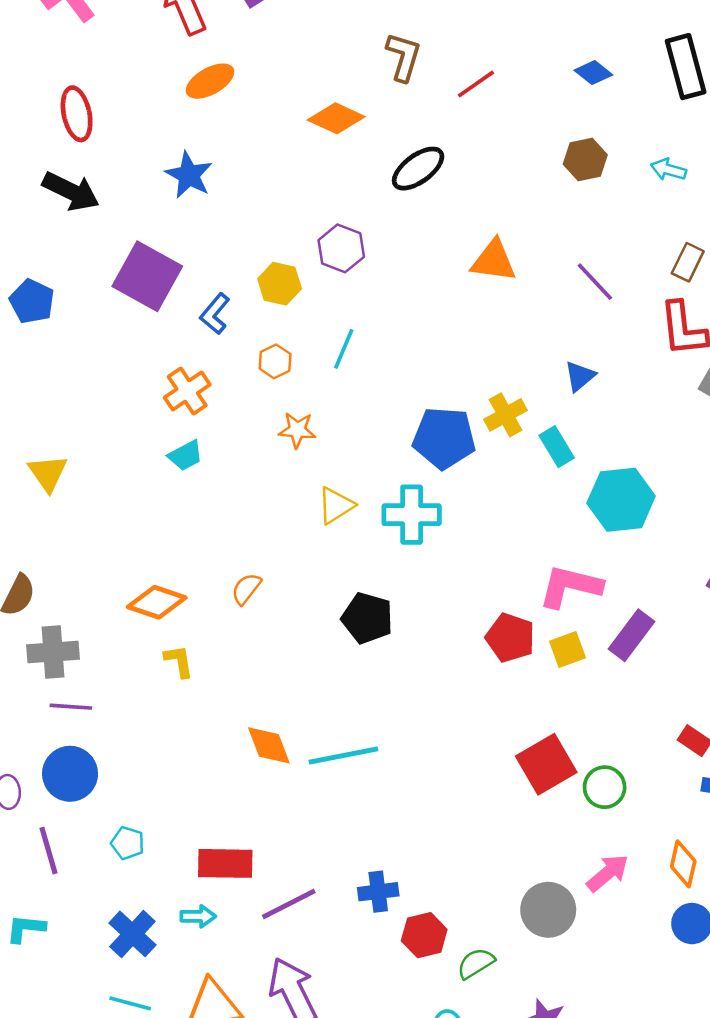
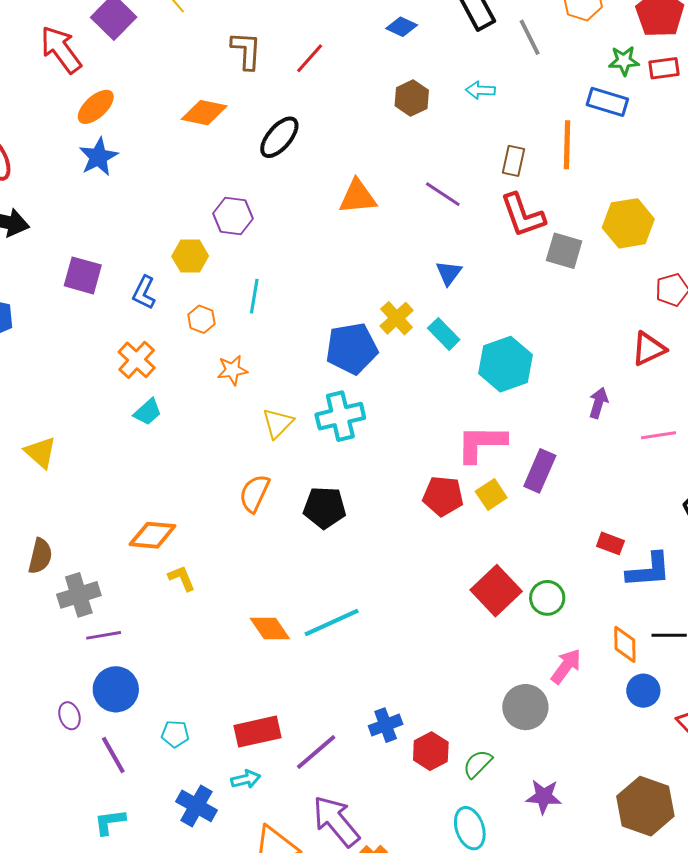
blue star: (189, 175) -> (98, 157), moved, turned 30
purple square: (147, 276) -> (83, 275), size x0.7
orange semicircle: (246, 589) -> (254, 493), moved, size x1.4

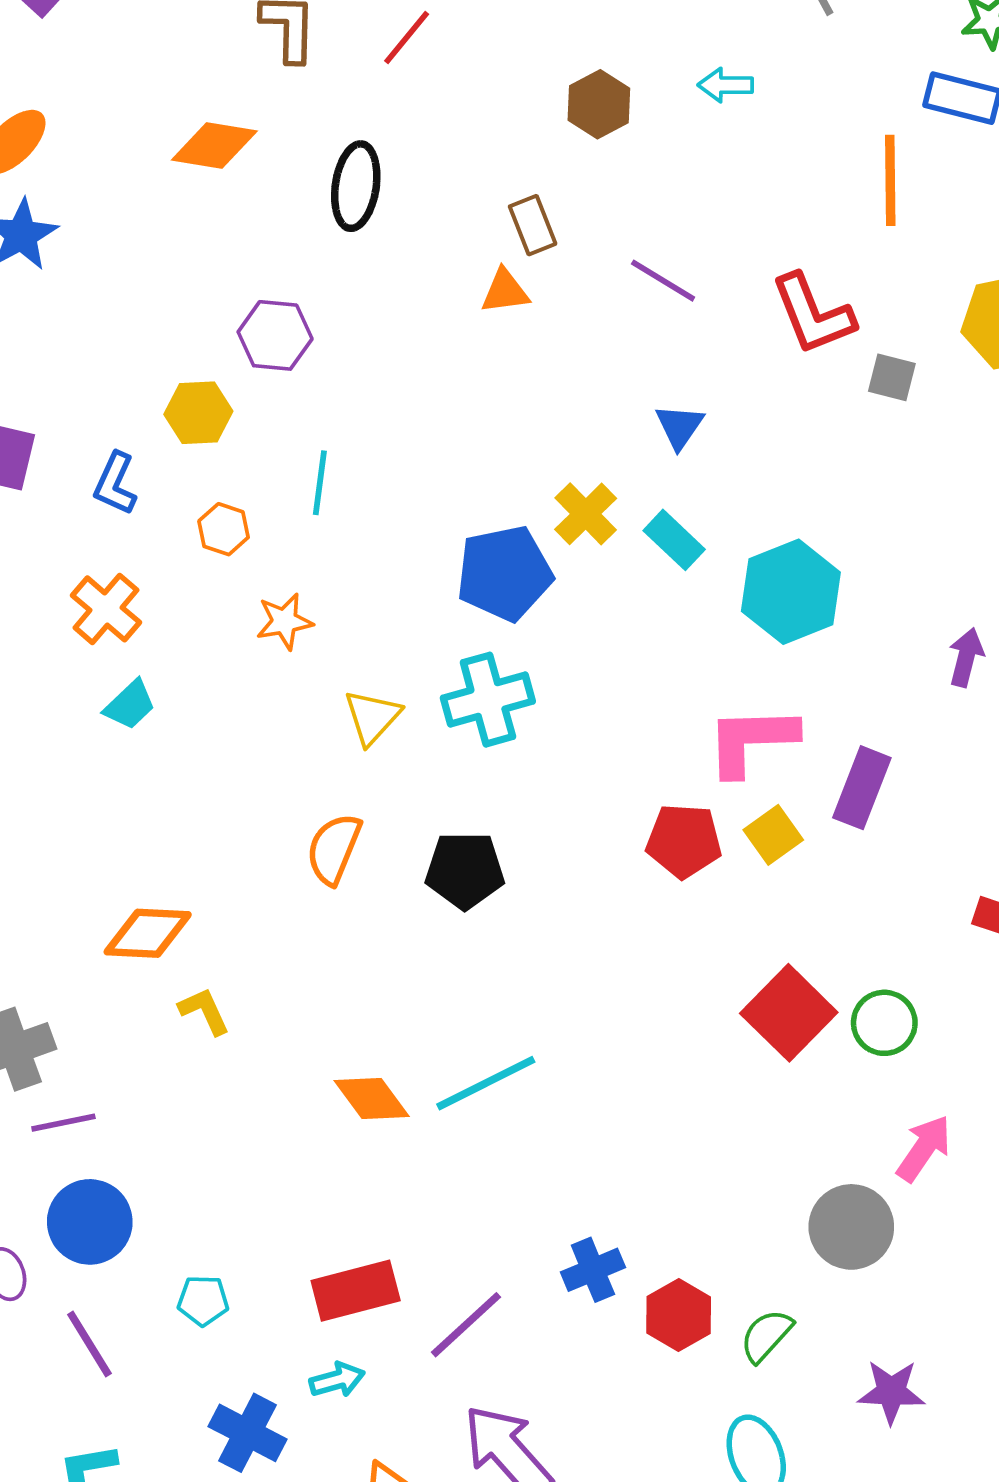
black ellipse: (279, 137) -> (356, 186), turned -30
brown rectangle: (514, 161) -> (533, 225), moved, turned -32
orange triangle: (358, 197) -> (505, 291), size x0.7
gray square: (564, 251) -> (892, 377), size x0.7

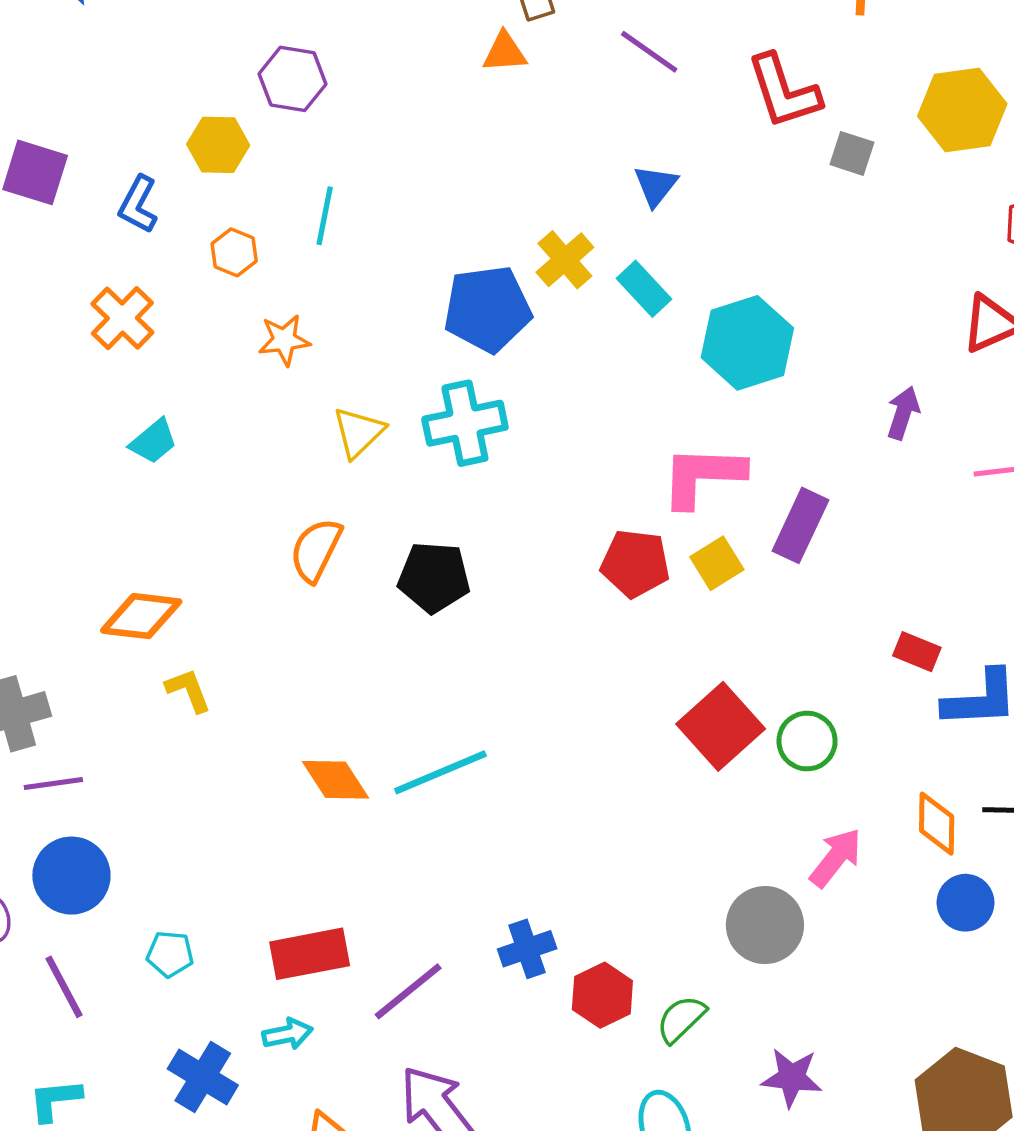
cyan trapezoid: (130, 705) -> (153, 441), moved

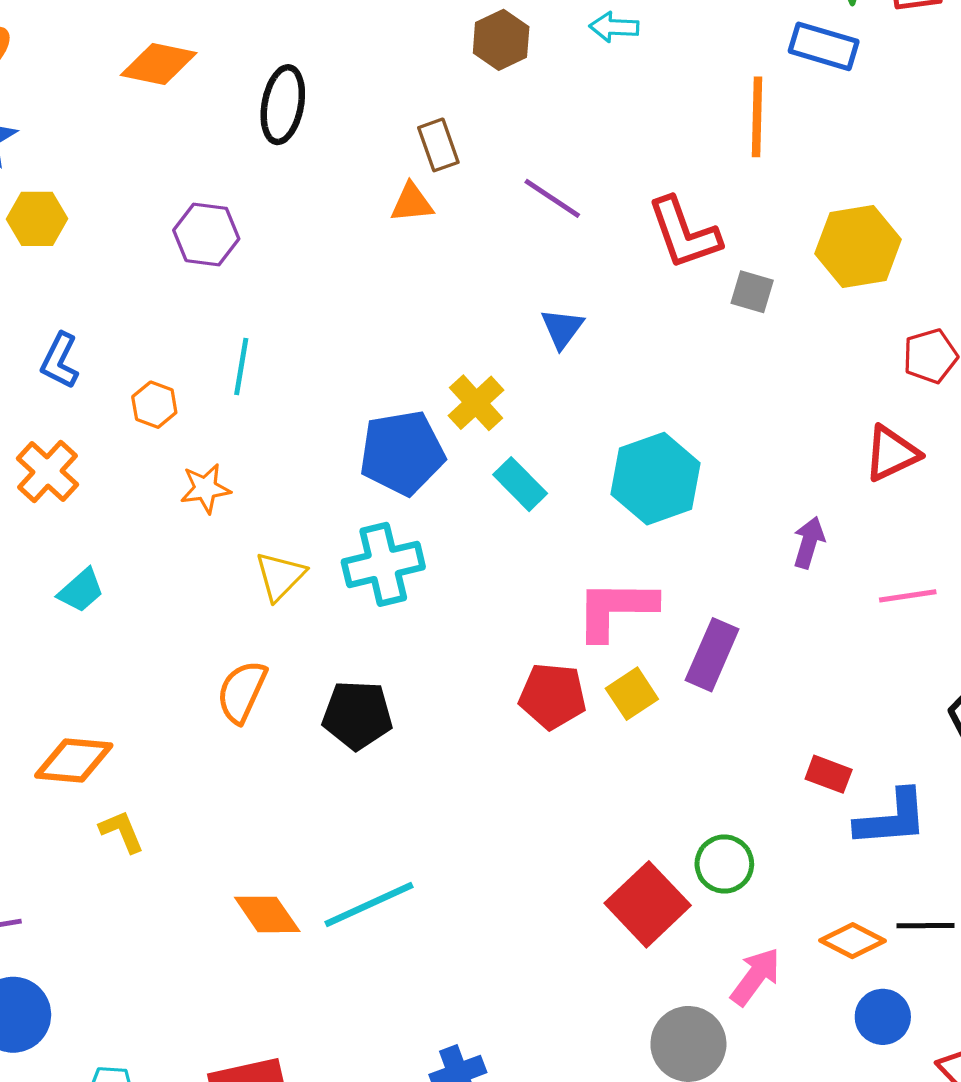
yellow hexagon: (218, 145) -> (37, 219), moved
cyan rectangle: (644, 289) -> (520, 484), moved
red square: (721, 726) -> (648, 904), moved
orange diamond: (937, 824) -> (853, 941), turned -62

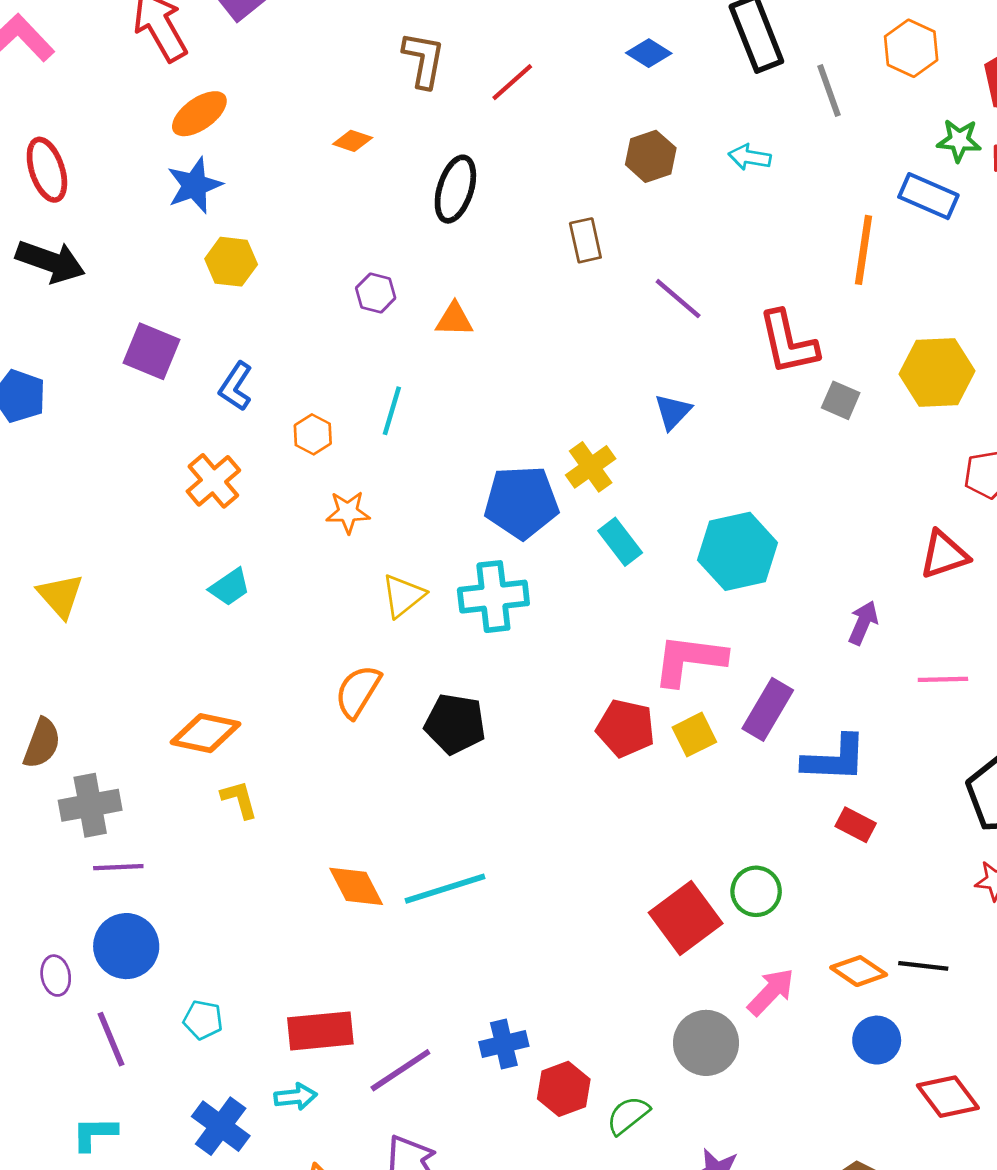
orange diamond: (159, 64) -> (353, 141), size x0.6
orange triangle: (412, 203) -> (454, 320), moved
purple hexagon: (206, 234) -> (376, 293), size x0.7
blue L-shape: (892, 818) -> (835, 759), moved

